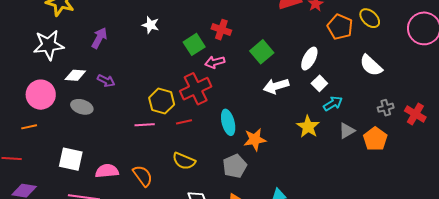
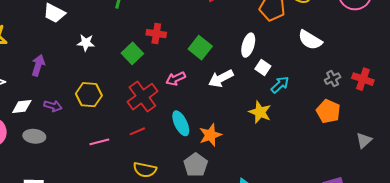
pink arrow: (215, 62) -> (176, 79), moved
yellow hexagon: (162, 101) -> (89, 95), moved
gray triangle: (347, 131) -> (364, 140), moved

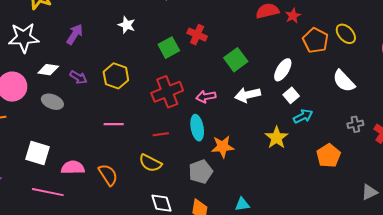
pink arrow: (176, 79) -> (206, 97), moved
orange pentagon: (328, 111) -> (328, 156), moved
red line: (137, 131) -> (161, 134), moved

